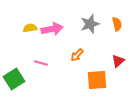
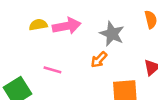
gray star: (90, 24) -> (112, 34), moved, turned -30

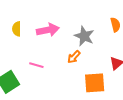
yellow semicircle: (38, 25) -> (17, 29), moved, turned -80

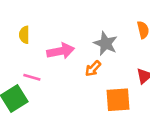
pink arrow: (48, 30) -> (61, 51), moved
pink line: (36, 65) -> (32, 77), moved

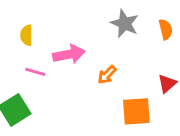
gray star: (106, 44) -> (125, 24), moved
pink line: (32, 77) -> (35, 72), moved

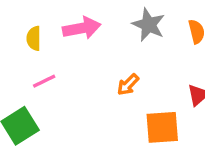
pink arrow: (69, 54) -> (82, 28), moved
pink line: (35, 72) -> (44, 81), turned -42

